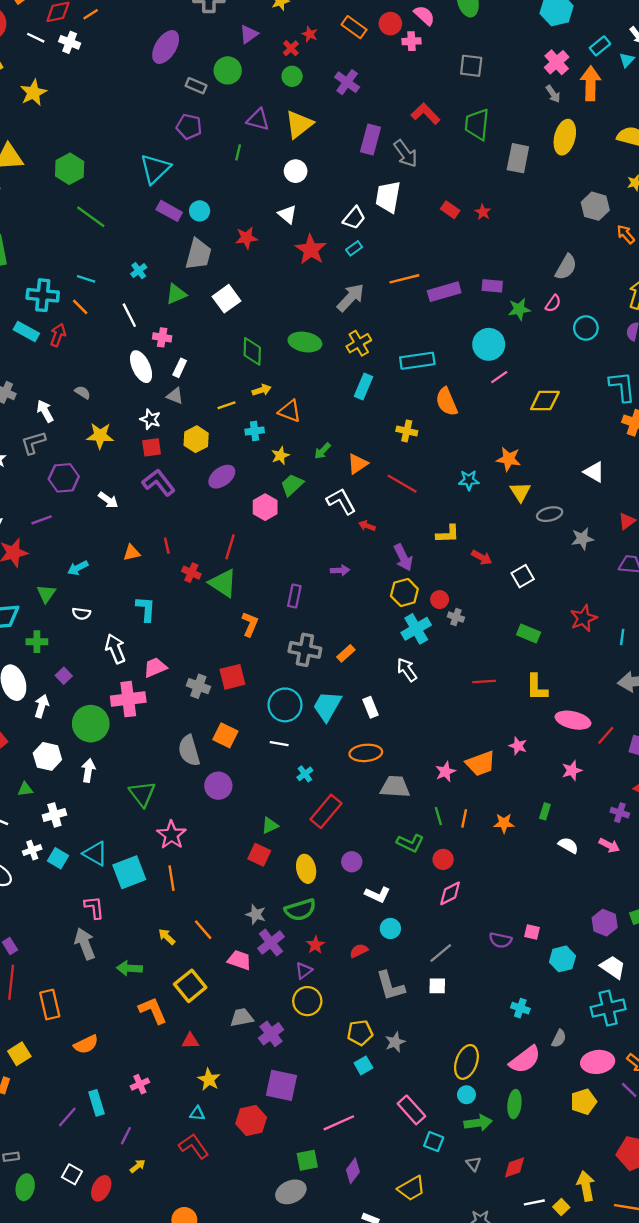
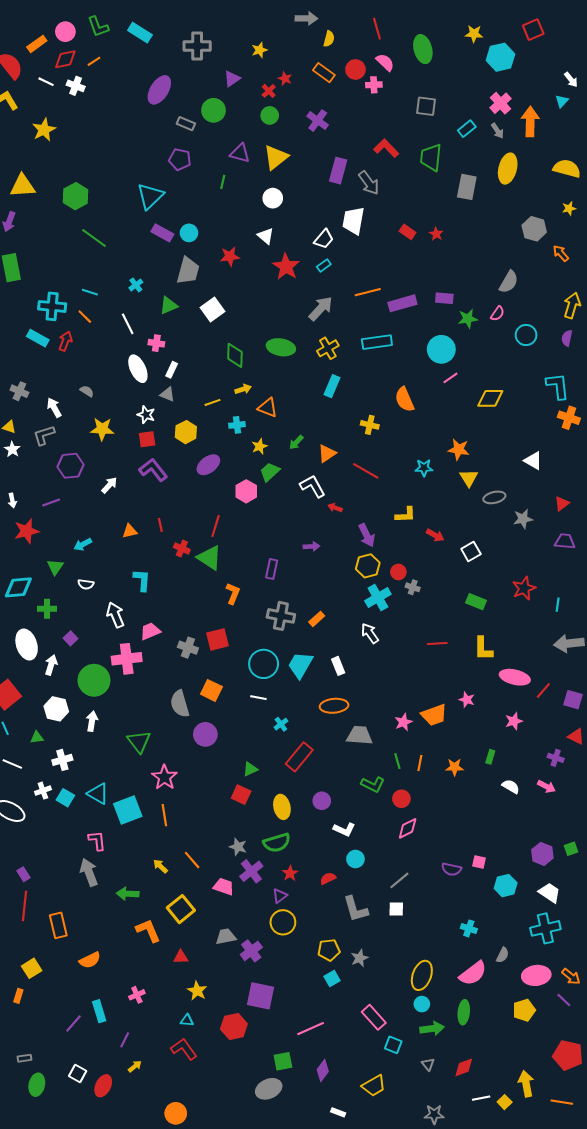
cyan rectangle: (600, 46) -> (467, 129), moved
cyan rectangle: (417, 361) -> (377, 342), moved
white arrow: (108, 500) -> (109, 485), turned -84

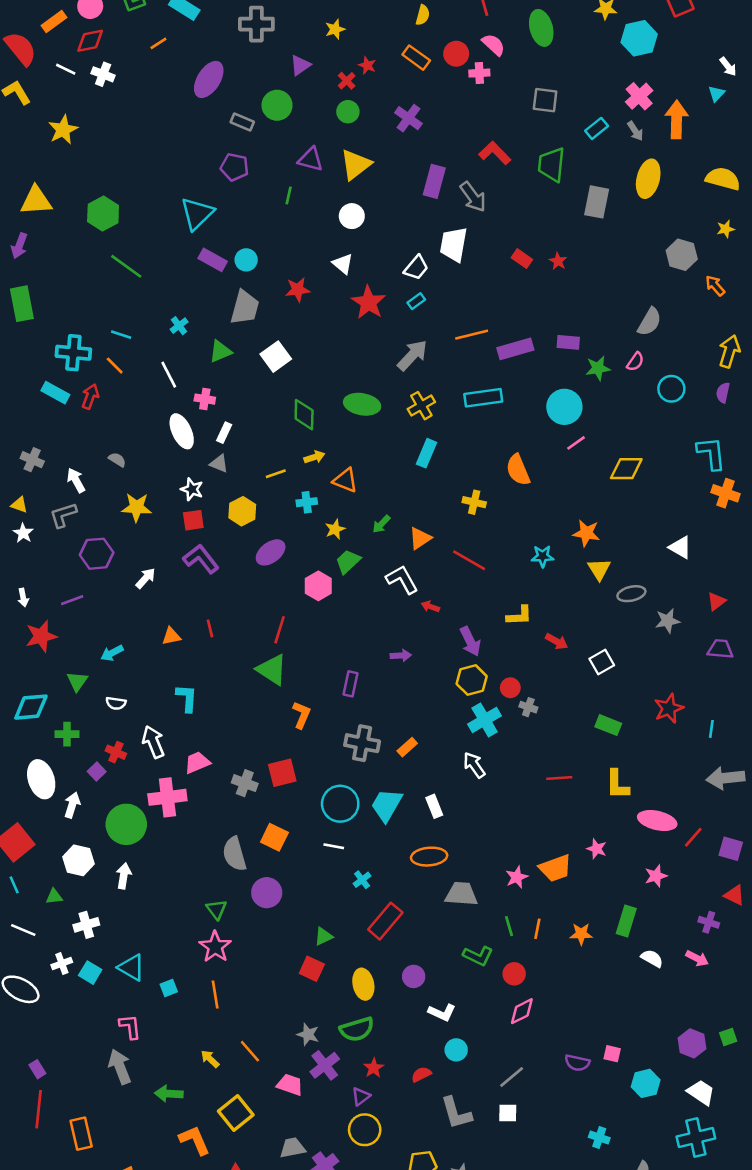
orange line: (94, 61) -> (158, 43), moved
red cross: (182, 548) -> (116, 752), moved
green triangle: (139, 742) -> (216, 909), moved, size x0.7
green rectangle: (490, 757) -> (626, 921), size x1.6
cyan square: (128, 810) -> (169, 988), size x0.5

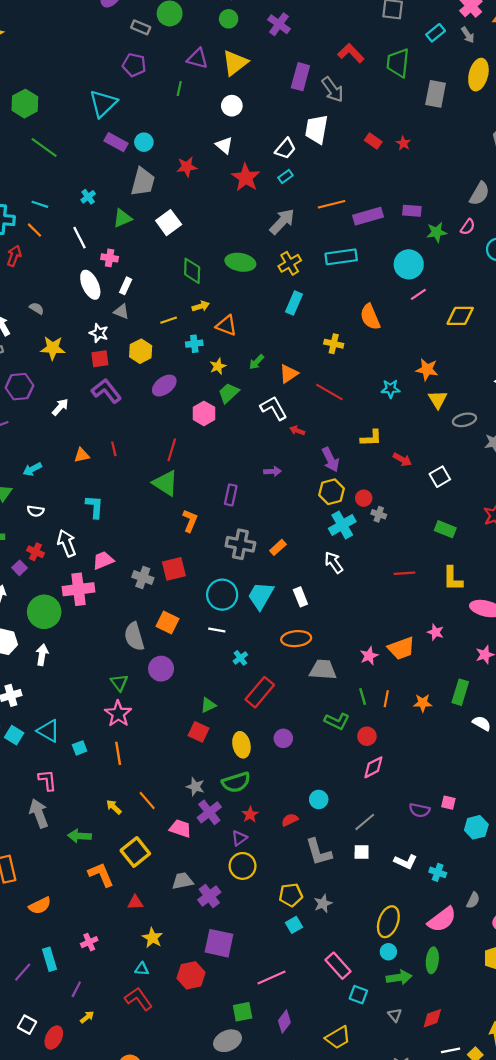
white L-shape: (442, 1013) -> (406, 862), moved

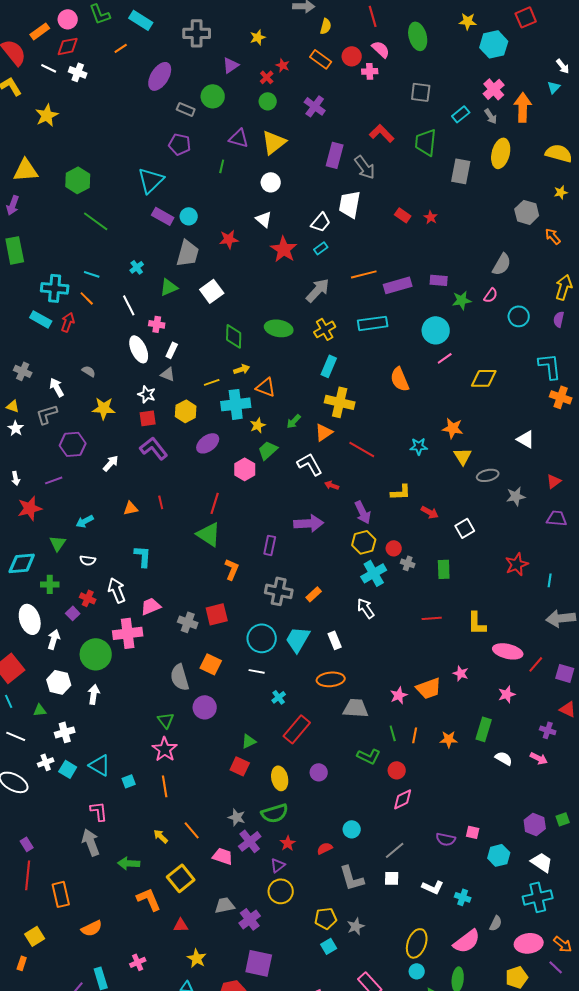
cyan cross: (194, 344) -> (236, 404), size x1.8
yellow cross: (334, 344) -> (340, 402), moved, size x1.6
purple arrow: (273, 471) -> (309, 523), size x1.8
green rectangle: (445, 529) -> (444, 569), moved, turned 66

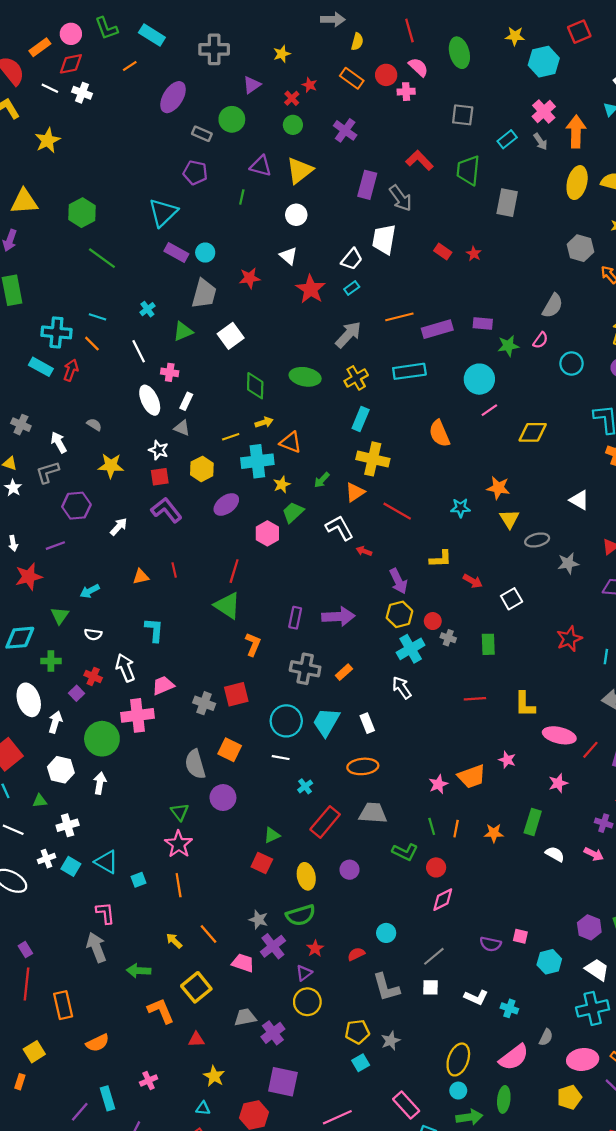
yellow ellipse: (501, 153) -> (577, 183), moved
purple arrow: (309, 523) -> (338, 617), moved
gray trapezoid: (356, 708) -> (373, 813), moved

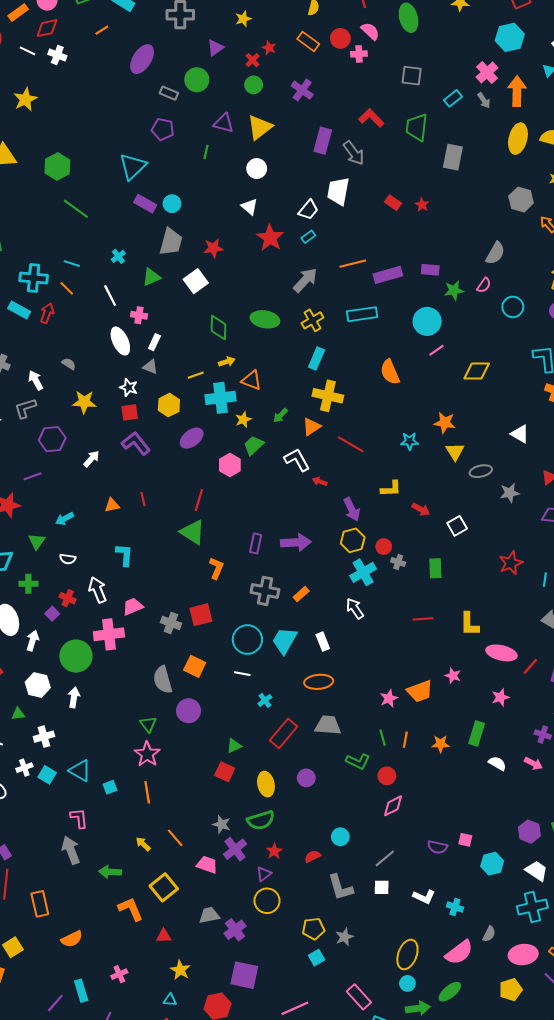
cyan hexagon: (544, 62) -> (510, 37), moved
red star: (250, 278) -> (213, 248), moved
green ellipse: (504, 1099) -> (450, 992), turned 45

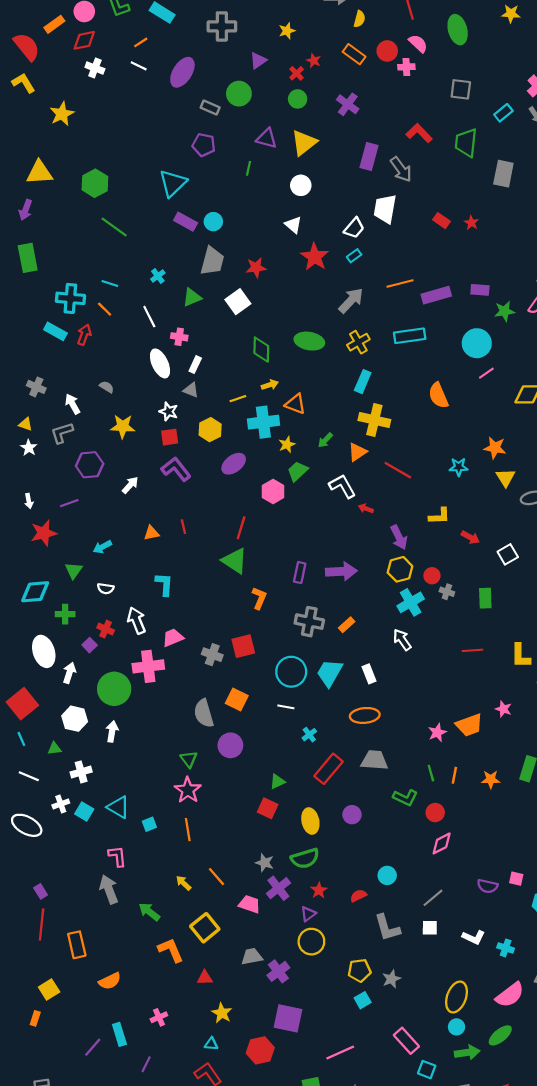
white line: (27, 51) -> (139, 66), moved
green arrow: (110, 872) -> (149, 912), turned 35

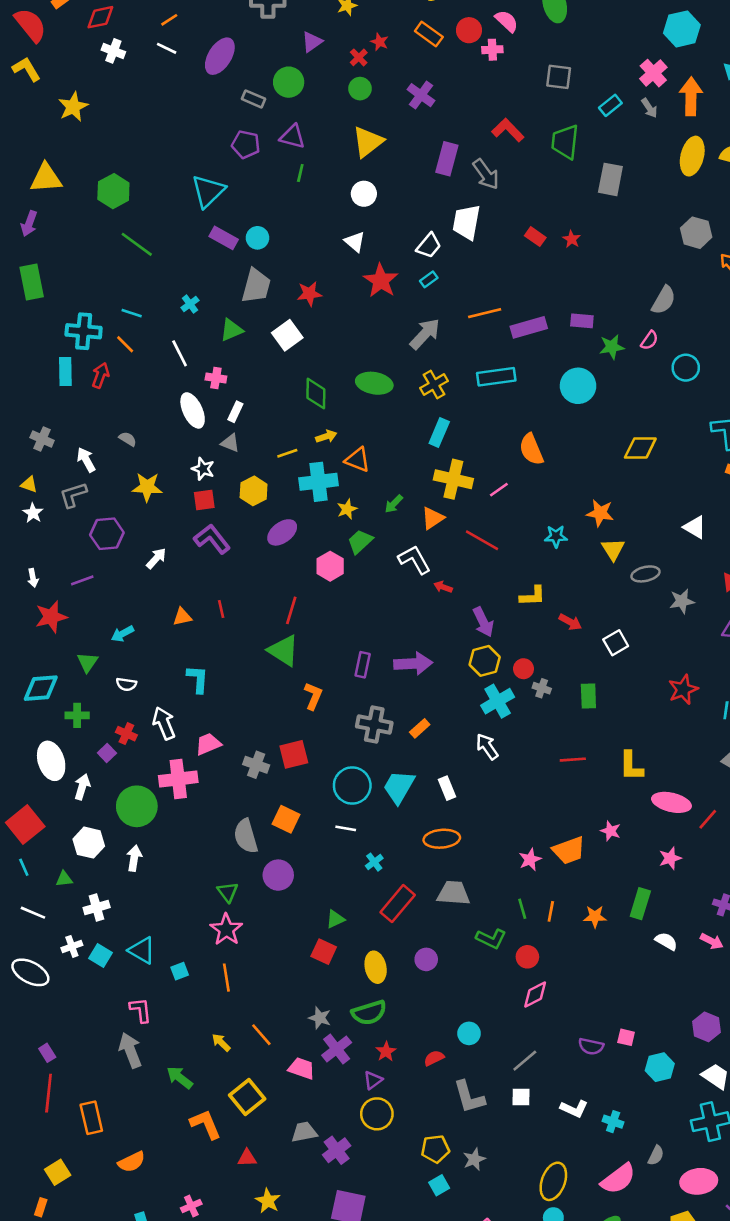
purple triangle: (267, 138) -> (293, 137), moved
cyan rectangle: (55, 331) -> (65, 372), turned 60
pink line: (486, 373) -> (499, 490), moved

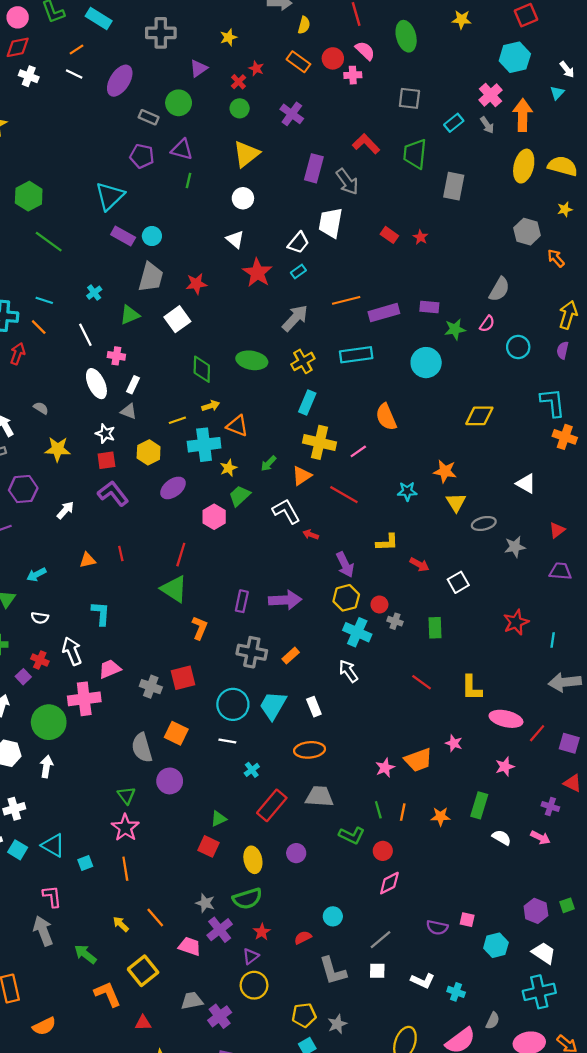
cyan cross: (498, 701) -> (357, 632), turned -36
red line: (573, 760) -> (422, 682), turned 40

